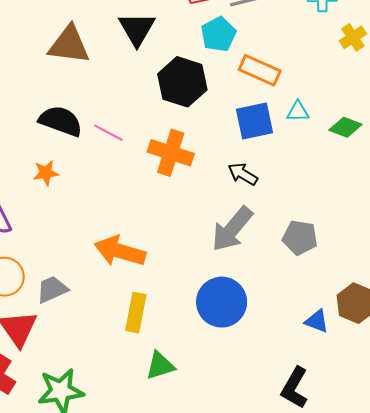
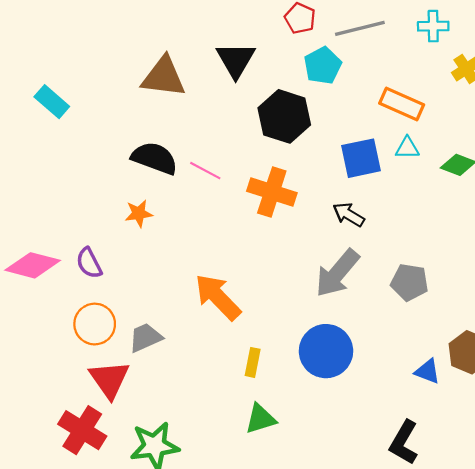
orange rectangle: (260, 70) -> (402, 104), moved
orange arrow: (120, 251) -> (218, 297), turned 30
yellow rectangle: (136, 313) -> (253, 362), moved, size x0.7

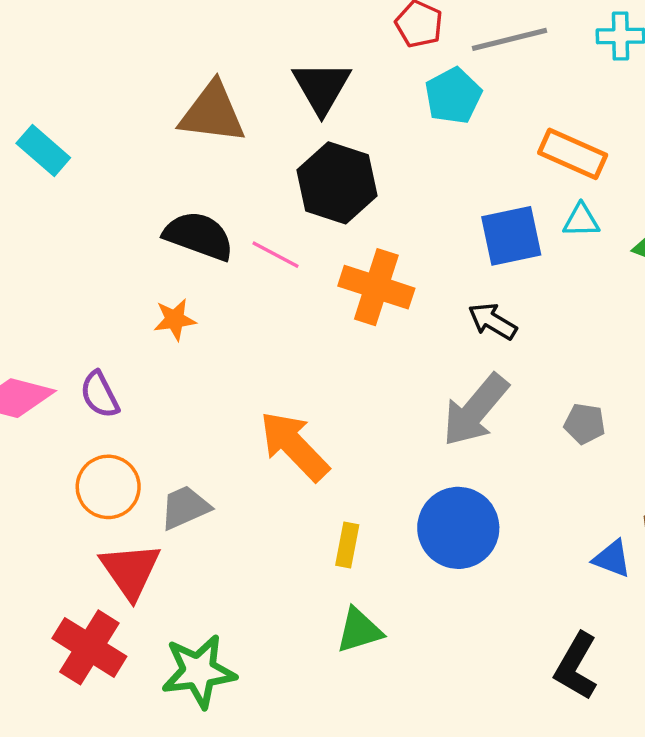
black hexagon: (284, 116) -> (337, 183), moved
gray pentagon: (410, 282) -> (585, 424), size x0.7

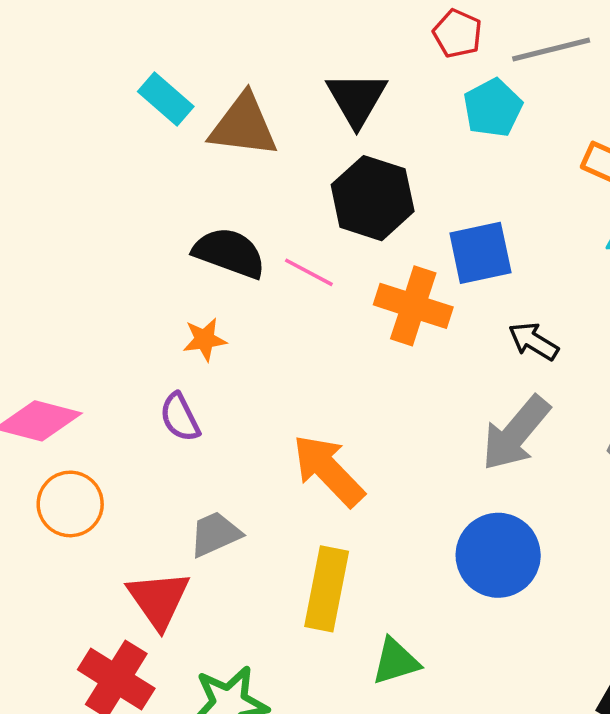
cyan rectangle: (43, 150) -> (166, 99), moved
blue square: (511, 236) -> (480, 253), moved
purple semicircle: (100, 395) -> (180, 417), moved
orange circle: (108, 487) -> (70, 504), moved
yellow rectangle: (347, 545) -> (327, 589), moved, size x1.8

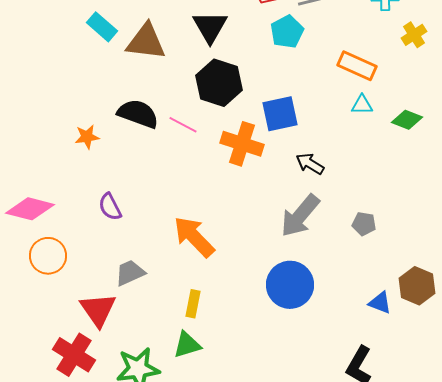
orange star: (205, 340) -> (87, 137), moved
yellow rectangle: (327, 589) -> (193, 304), size x0.6
green triangle: (396, 661) -> (187, 345), moved

